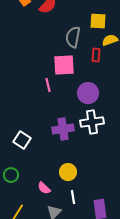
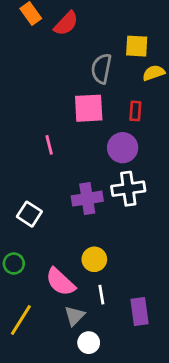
red rectangle: (96, 55) -> (135, 111), moved
pink line: (48, 85) -> (49, 145), moved
pink semicircle: (44, 188) -> (60, 282), size x1.6

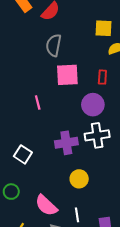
gray semicircle: (101, 69) -> (54, 45), moved
yellow circle: (94, 259) -> (79, 179), moved

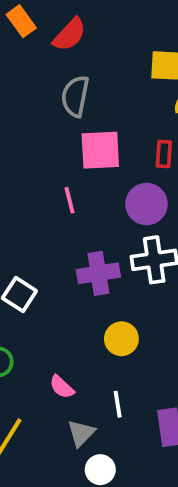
pink line: (38, 103) -> (69, 200), moved
pink semicircle: (46, 205) -> (62, 387), size x0.6

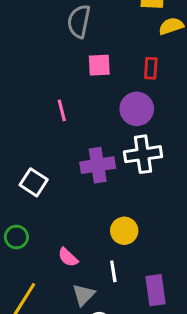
pink square: (100, 150) -> (99, 65), size x0.7
pink line: (69, 200) -> (62, 110), moved
yellow circle: (121, 339) -> (124, 231), moved

